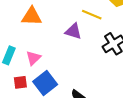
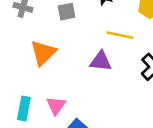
orange triangle: (32, 16) -> (43, 53), turned -35

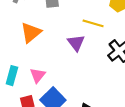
purple triangle: (101, 61) -> (76, 43), turned 42

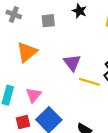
yellow line: (93, 23) -> (89, 82), moved

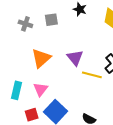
gray cross: (14, 14) -> (25, 24), moved
orange triangle: (27, 52) -> (41, 58), moved

